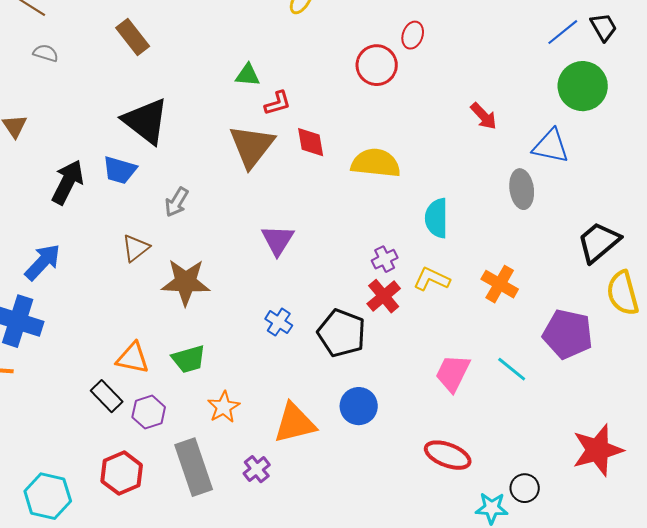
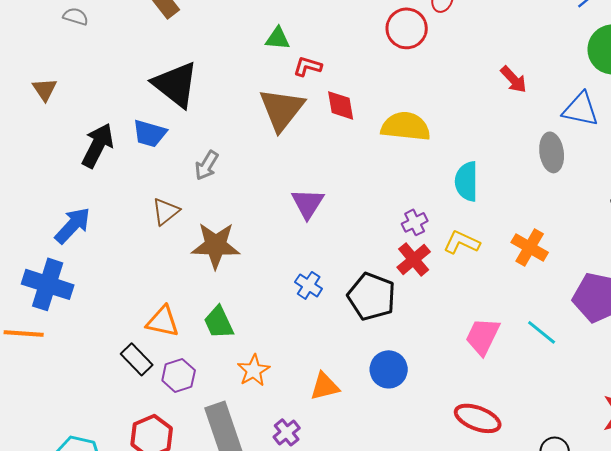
red L-shape: (278, 103) -> (308, 66), turned -148
green trapezoid: (189, 359) -> (219, 322), turned 81
orange triangle: (295, 423) -> (325, 386), size x0.7

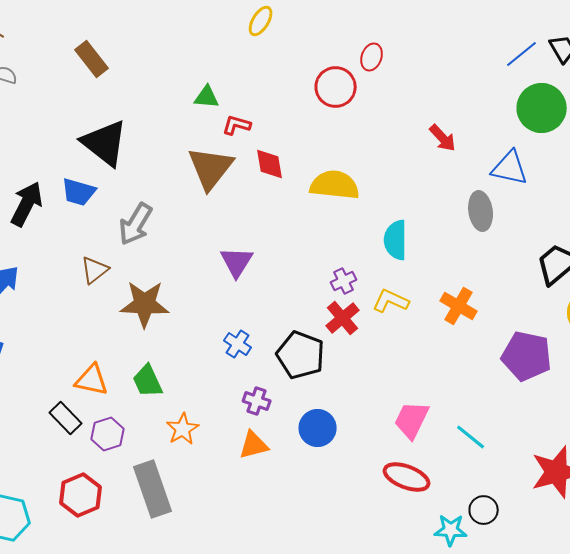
gray arrow: (207, 165) -> (136, 224), size x1.4
cyan line: (542, 332) -> (471, 437), moved
pink trapezoid: (483, 336) -> (412, 420), moved
purple cross: (287, 432) -> (257, 401), moved, turned -32

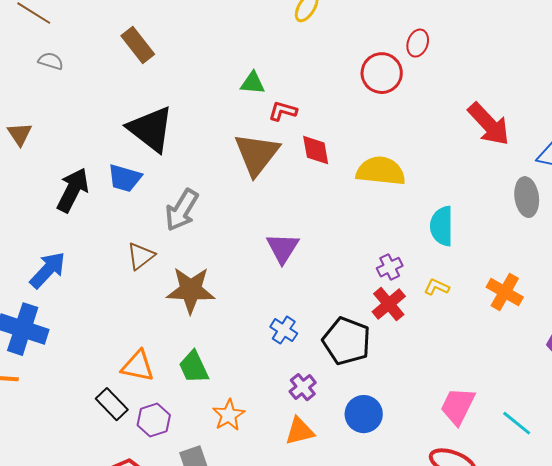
red arrow: (443, 138) -> (489, 124), size x1.6
yellow L-shape: (391, 301) -> (437, 287), size x0.7
purple cross: (257, 401) -> (303, 387), turned 32

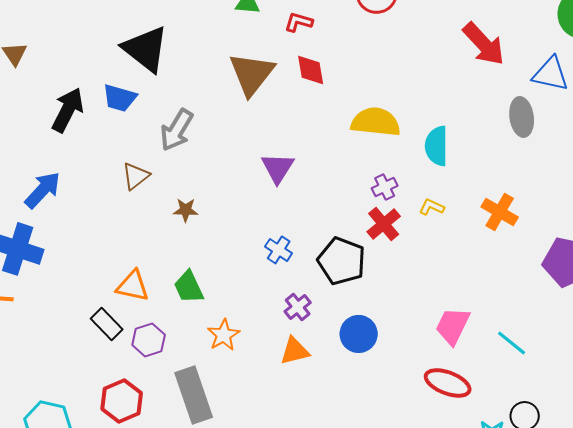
red L-shape: (283, 111) -> (299, 22), moved
yellow semicircle: (381, 171) -> (376, 122), moved
brown star: (191, 290) -> (186, 210), size x0.5

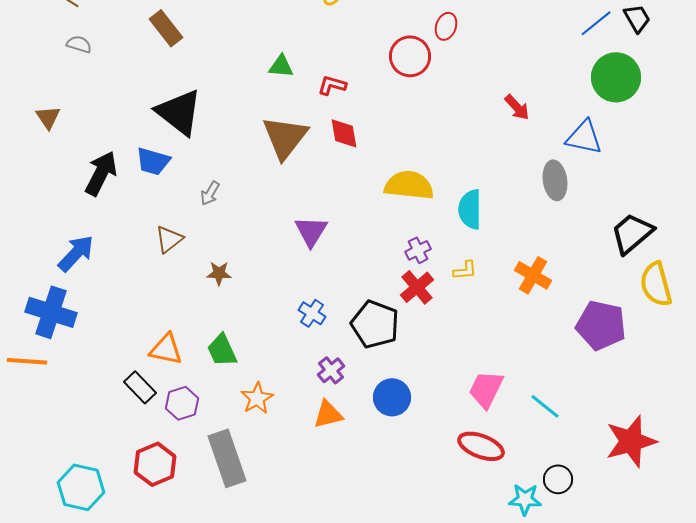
red arrow: (484, 44) -> (517, 107), size x0.6
gray arrow: (177, 130) -> (210, 193), size x0.6
yellow L-shape: (432, 207) -> (465, 270), turned 150

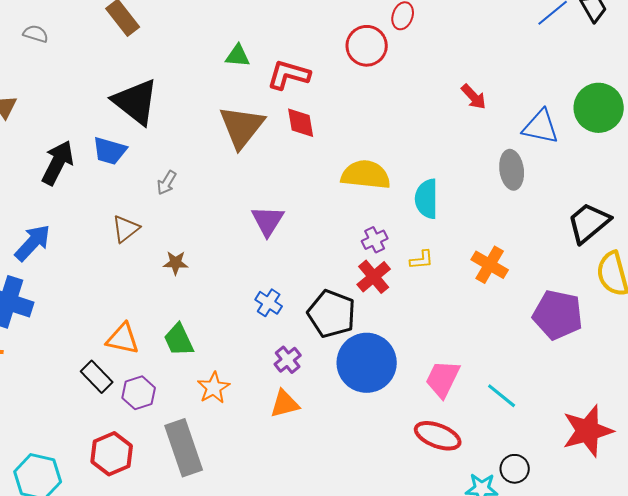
green circle: (616, 77) -> (599, 108), moved
red L-shape: (332, 85) -> (289, 75), size x1.5
blue circle: (392, 397) -> (367, 363), moved, size x1.6

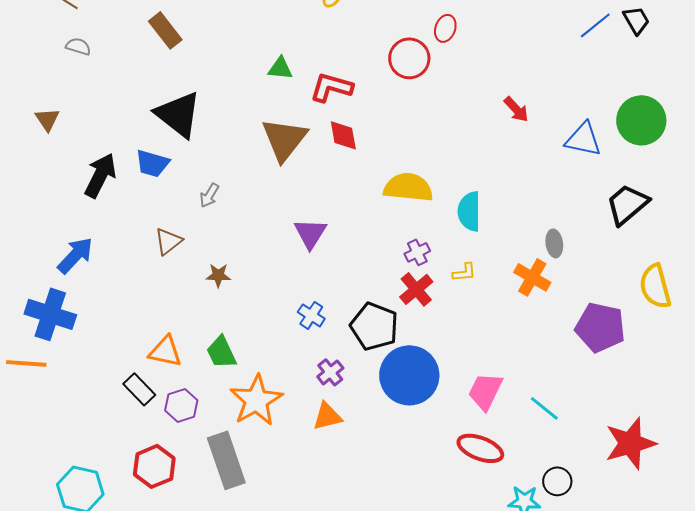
gray ellipse: (512, 170) -> (554, 243), moved, size x0.7
black trapezoid: (589, 223) -> (627, 204), moved
orange star: (214, 388) -> (256, 400), size x1.6

